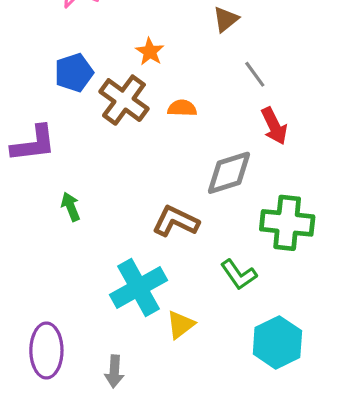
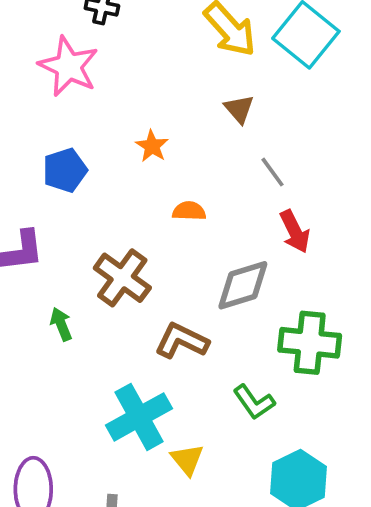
brown triangle: (226, 19) -> (239, 109), turned -32
brown cross: (124, 100) -> (122, 278), moved
yellow triangle: (181, 325) -> (187, 460), turned -32

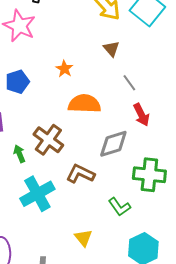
orange semicircle: (189, 211) -> (84, 104), size x1.8
green arrow: (61, 324) -> (19, 154), moved
cyan cross: (139, 417) -> (37, 194), moved

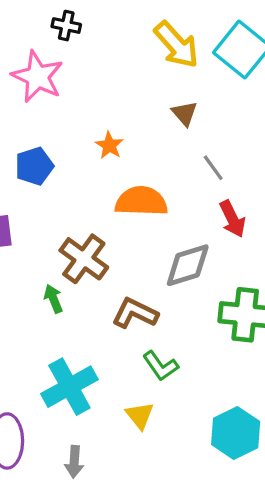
green arrow: (19, 154) -> (53, 299), moved
cyan cross: (37, 194) -> (69, 387), moved
green L-shape: (119, 207) -> (161, 366), moved

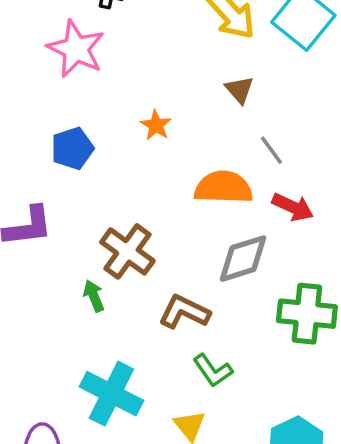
orange semicircle: (141, 201) -> (223, 187), moved
red arrow: (232, 219) -> (293, 207), turned -39
cyan cross: (69, 387) -> (111, 394), turned -34

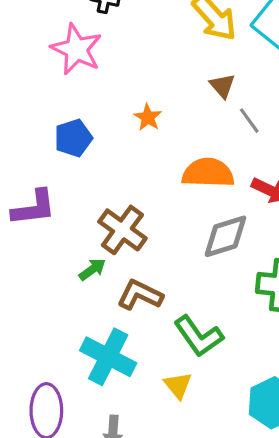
gray line: (271, 150) -> (249, 121), moved
green arrow: (94, 296) -> (92, 270), turned 76
brown L-shape: (184, 312) -> (140, 295), moved
green L-shape: (213, 371) -> (199, 336), size x1.4

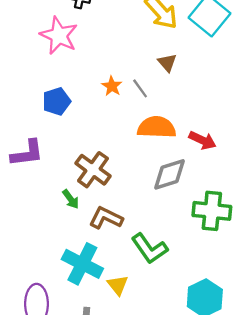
gray line: (249, 121) -> (140, 88), moved
green arrow: (92, 270) -> (71, 199), turned 90
yellow triangle: (178, 385) -> (118, 285), moved

